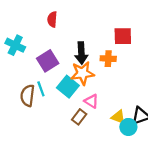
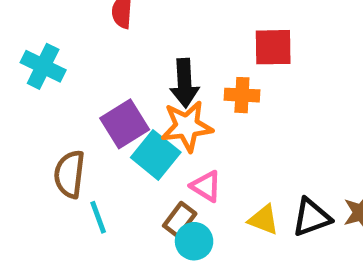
purple square: (48, 61) -> (125, 124), moved
cyan line: (41, 89) -> (98, 217), moved
cyan circle: (128, 127) -> (194, 241), moved

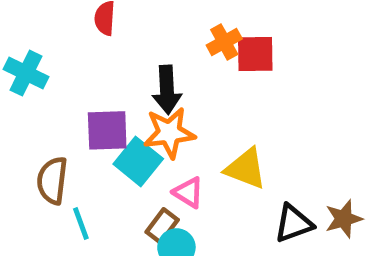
orange cross: (242, 95) -> (224, 42), moved, turned -32
purple square: (125, 124) -> (107, 130), turned 30
yellow triangle: (264, 220) -> (246, 169), moved, size x1.4

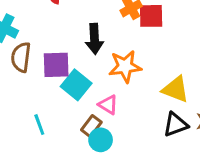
orange star: (169, 133) -> (125, 66), moved
yellow triangle: (246, 169) -> (175, 89), moved
brown semicircle: (52, 181) -> (21, 57), moved

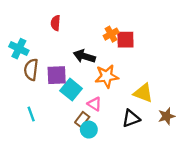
black arrow: (94, 39) -> (84, 56), turned 110
cyan line: (39, 125) -> (31, 114), moved
black triangle: (175, 125) -> (131, 118), moved

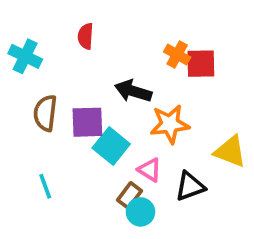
orange cross: (111, 34) -> (177, 54), turned -32
cyan cross: (19, 49) -> (25, 56), moved
black triangle: (131, 118) -> (190, 186), moved

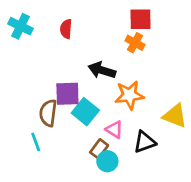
cyan cross: (25, 56) -> (21, 26), moved
red square: (201, 64) -> (140, 19), moved
brown semicircle: (45, 113) -> (48, 113), moved

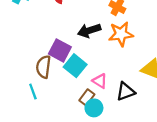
black arrow: (102, 70) -> (89, 30), turned -35
purple square: (67, 94) -> (60, 50), turned 30
orange star: (129, 95) -> (121, 34), moved

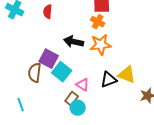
black arrow: (89, 30) -> (74, 42), turned 30
cyan line: (33, 91) -> (21, 105), moved
black triangle: (126, 91) -> (109, 80), moved

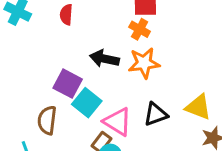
brown semicircle: (35, 73) -> (47, 120), moved
yellow triangle: (127, 75) -> (198, 107), moved
pink triangle: (83, 85) -> (118, 122), size x1.5

